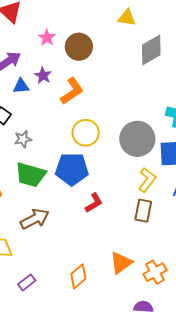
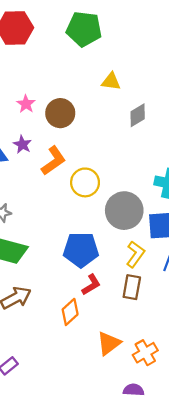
gray diamond: (151, 50) -> (138, 115), size x0.7
yellow circle: (86, 133) -> (85, 182), moved
blue pentagon: (72, 169) -> (81, 250), moved
red L-shape: (94, 203) -> (91, 285), moved
orange diamond: (78, 276) -> (70, 312), moved

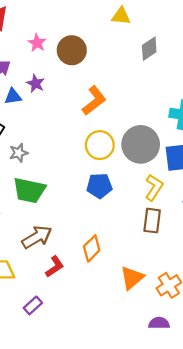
orange L-shape: (54, 161) -> (94, 101), moved
yellow circle: (85, 182) -> (100, 145), moved
blue pentagon: (81, 250) -> (99, 186), size x0.7
red L-shape: (91, 285) -> (55, 267), moved

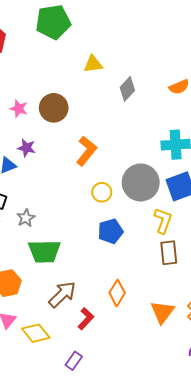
yellow circle: (100, 145) -> (102, 192), size x0.7

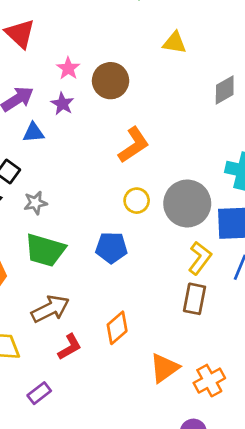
gray diamond: (127, 89) -> (225, 90), moved
purple star: (26, 148) -> (62, 104), moved
blue pentagon: (111, 231) -> (111, 248), moved

